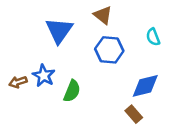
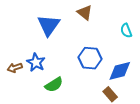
blue hexagon: (109, 50) -> (90, 58), moved
green semicircle: (72, 91) -> (54, 85), moved, turned 36

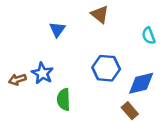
blue triangle: (49, 25) -> (57, 29), size x0.6
green semicircle: (54, 85) -> (64, 99), turned 120

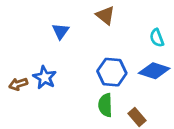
blue diamond: (141, 83) -> (154, 71), moved, turned 32
green semicircle: (64, 99) -> (105, 105), moved

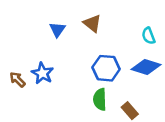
brown triangle: (105, 15) -> (92, 23), moved
brown arrow: (18, 84) -> (17, 79), turned 63

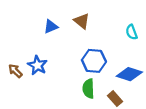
blue triangle: (57, 30) -> (51, 27), turned 32
blue diamond: (146, 67) -> (129, 74), moved

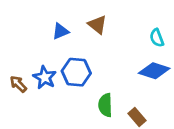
blue hexagon: (94, 61) -> (76, 72), moved
blue diamond: (129, 74) -> (154, 71), moved

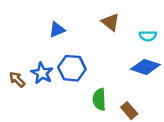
brown triangle: (97, 25) -> (110, 22), moved
cyan semicircle: (157, 38) -> (148, 36), turned -70

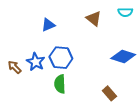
cyan semicircle: (148, 36) -> (125, 12), moved
green semicircle: (99, 99) -> (60, 84), moved

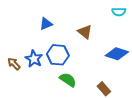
brown triangle: (94, 19) -> (85, 32), moved
green semicircle: (60, 84) -> (68, 80), moved, turned 126

